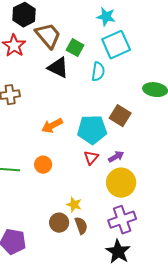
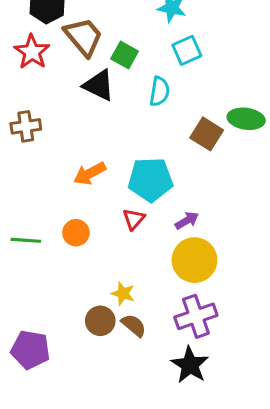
cyan square: (116, 45) -> (187, 50), size x0.7
brown square: (120, 116) -> (207, 134), moved
red triangle: (91, 158) -> (134, 219), moved
brown semicircle: (81, 226) -> (134, 325), turned -30

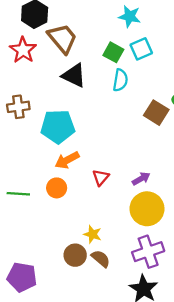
green square: (125, 55) -> (113, 52), moved
orange arrow: (90, 173) -> (67, 160), moved
cyan pentagon: (150, 180) -> (58, 127), moved

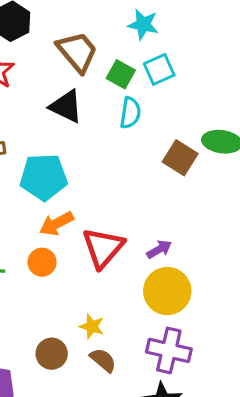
brown trapezoid: (62, 38) -> (77, 52), moved
red triangle: (101, 177) -> (103, 248), size x1.8
purple cross: (148, 252) -> (169, 350), turned 32
brown circle: (75, 255) -> (52, 354), moved

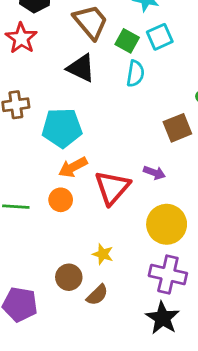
brown square: (180, 158) -> (177, 128), moved, turned 36
purple arrow: (159, 249) -> (154, 173), moved, turned 50
brown semicircle: (103, 360) -> (97, 295), moved, turned 95

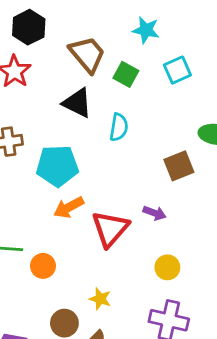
cyan square: (160, 37) -> (177, 70), moved
cyan semicircle: (135, 74) -> (119, 127), moved
orange circle: (61, 200) -> (43, 266), moved
yellow circle: (167, 224) -> (167, 267), size x0.6

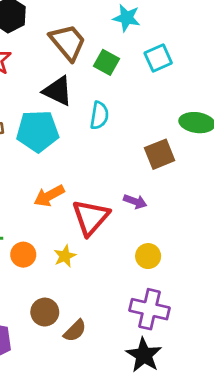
cyan pentagon: (57, 166) -> (38, 131), moved
yellow star: (100, 299) -> (65, 256), moved, turned 30

